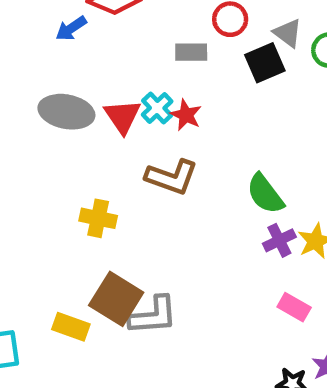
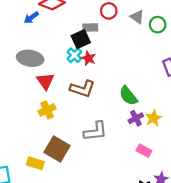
black square: (265, 63) -> (81, 39), moved
red triangle: (123, 116) -> (45, 81), moved
yellow cross: (98, 218) -> (47, 110), turned -35
gray L-shape: (153, 316) -> (95, 131), moved

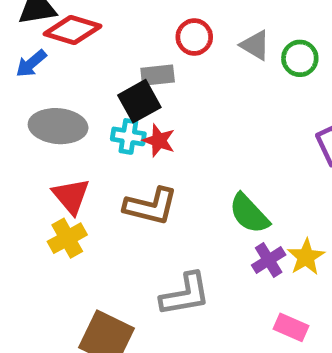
cyan cross: (74, 55) -> (128, 136), turned -32
gray ellipse: (30, 58) -> (58, 126), moved
yellow cross: (47, 110) -> (67, 238), moved

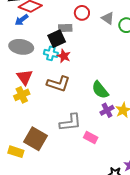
blue arrow: (31, 64) -> (22, 20), moved
pink rectangle: (291, 327) -> (91, 137), moved

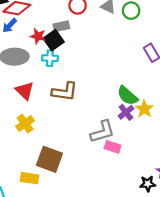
red star: (64, 56) -> (38, 36), moved
green semicircle: (100, 90) -> (127, 96), moved
yellow cross: (22, 95) -> (25, 124), moved
gray L-shape: (70, 122) -> (102, 132), moved

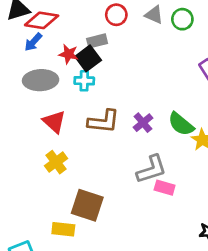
purple cross: (126, 112) -> (143, 123), moved

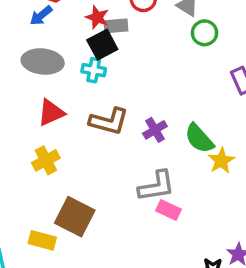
green circle: (182, 19) -> (205, 33), moved
red star: (69, 54) -> (97, 17), moved
red triangle: (54, 122) -> (51, 113), turned 45

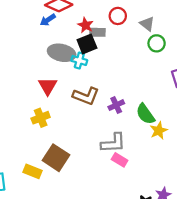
gray ellipse: (43, 62) -> (62, 53), moved
red triangle: (51, 113) -> (48, 86), turned -42

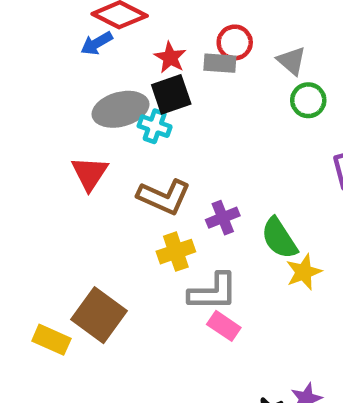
gray rectangle: (97, 32) -> (220, 63), moved
gray ellipse: (62, 53) -> (120, 109), turned -30
yellow cross: (41, 118) -> (176, 252), moved

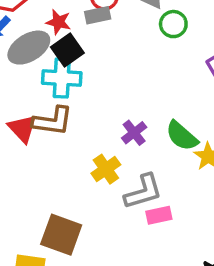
gray ellipse: (120, 109) -> (29, 48), moved
cyan cross: (155, 126) -> (62, 78), size x1.5
brown L-shape: (164, 197) -> (53, 121), moved
pink rectangle: (224, 326) -> (159, 215), turned -30

